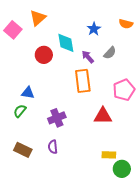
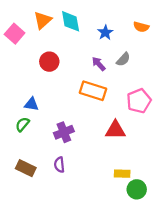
cyan diamond: (66, 43) -> (71, 21), moved
orange rectangle: (83, 81) -> (93, 91), turned -65

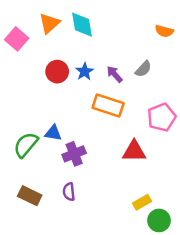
blue star: (105, 32) -> (85, 72), moved
blue triangle: (31, 104) -> (53, 133), moved
green semicircle: (22, 124) -> (26, 145), size x1.5
yellow rectangle: (122, 174) -> (142, 202), turned -32

